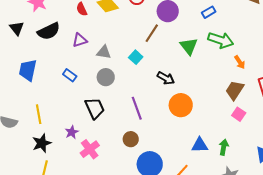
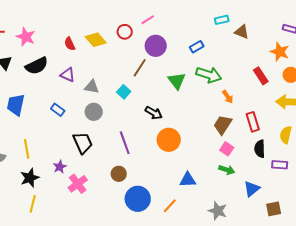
purple triangle: (80, 40) -> (68, 75), turned 42
green arrow: (224, 147) -> (227, 170), moved, turned 98

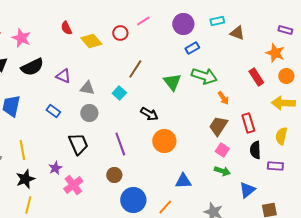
red semicircle: (70, 44) -> (66, 28), moved
purple circle: (156, 46) -> (183, 24), moved

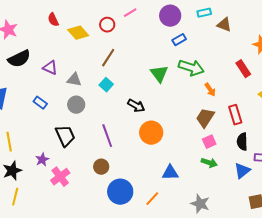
brown line: (135, 69) -> (108, 58), moved
pink square: (222, 150) -> (209, 142), turned 32
blue triangle: (247, 190) -> (242, 171), moved

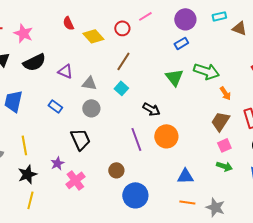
blue rectangle: (179, 40) -> (181, 43), moved
purple line: (107, 136) -> (136, 139), moved
orange line: (152, 199) -> (187, 202), moved, turned 56

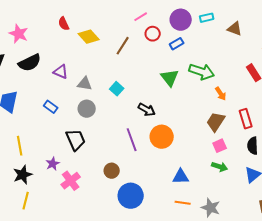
cyan rectangle: (219, 16) -> (207, 18), moved
red circle: (122, 28) -> (153, 34), moved
brown line: (123, 61) -> (123, 46), moved

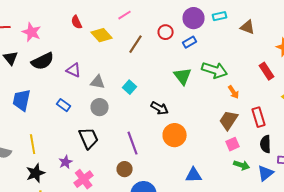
pink line: (141, 17) -> (125, 15), moved
purple line: (132, 140) -> (133, 143), moved
green arrow: (220, 167) -> (242, 165), moved

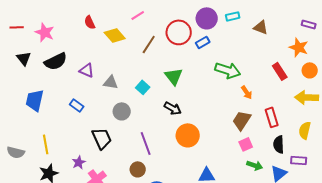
red circle: (166, 32) -> (179, 32), size x1.6
green triangle: (183, 76) -> (174, 76), moved
gray circle: (100, 107) -> (122, 111), moved

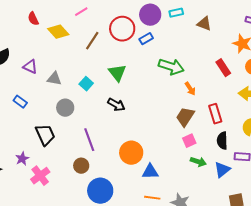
orange circle: (188, 135) -> (131, 153), moved

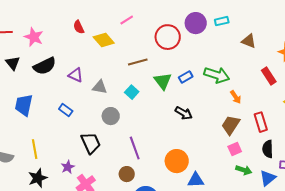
brown triangle: (204, 24) -> (249, 41), moved
blue rectangle: (146, 39) -> (186, 77), moved
brown line: (92, 41) -> (138, 62), moved, turned 42
black arrow: (116, 105) -> (184, 113), moved

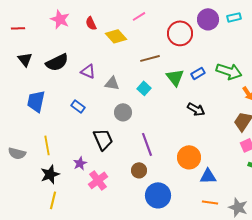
pink star: (34, 37) -> (60, 19), moved

